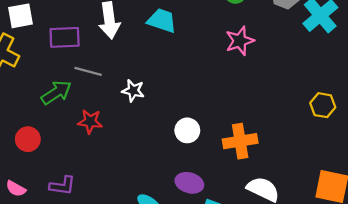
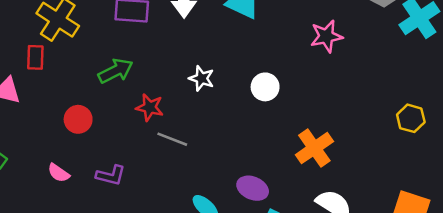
gray line: (88, 71) -> (172, 139), moved
white circle: (187, 130) -> (265, 87), moved
orange cross: (240, 141) -> (314, 148), turned -32

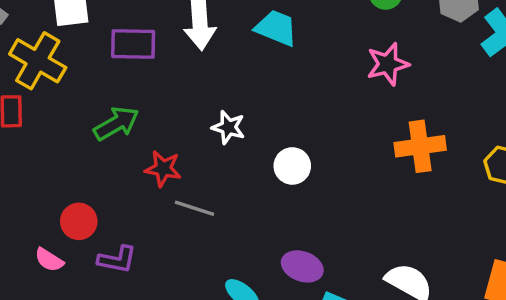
white circle: (265, 87) -> (292, 166), moved
red circle: (78, 119) -> (79, 221), moved
orange cross: (314, 148) -> (420, 146), moved, turned 30

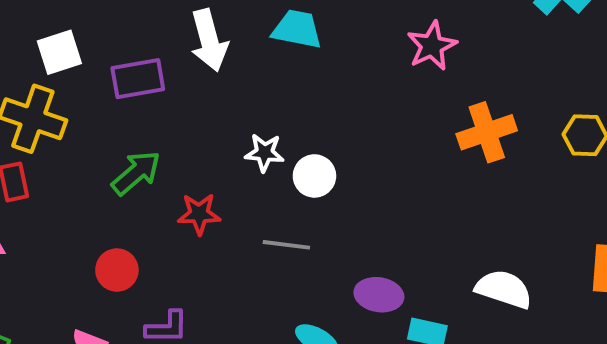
white circle: (292, 166) -> (314, 176), moved
gray line: (195, 208) -> (286, 245), moved
red circle: (79, 221) -> (117, 270), moved

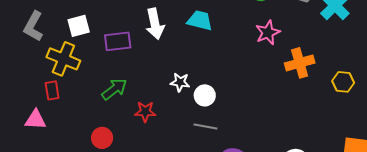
orange cross: (487, 132) -> (300, 63), moved
gray line: (286, 245) -> (205, 127), moved

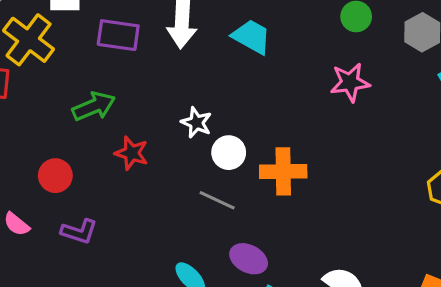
orange cross: (300, 63) -> (283, 171), moved

